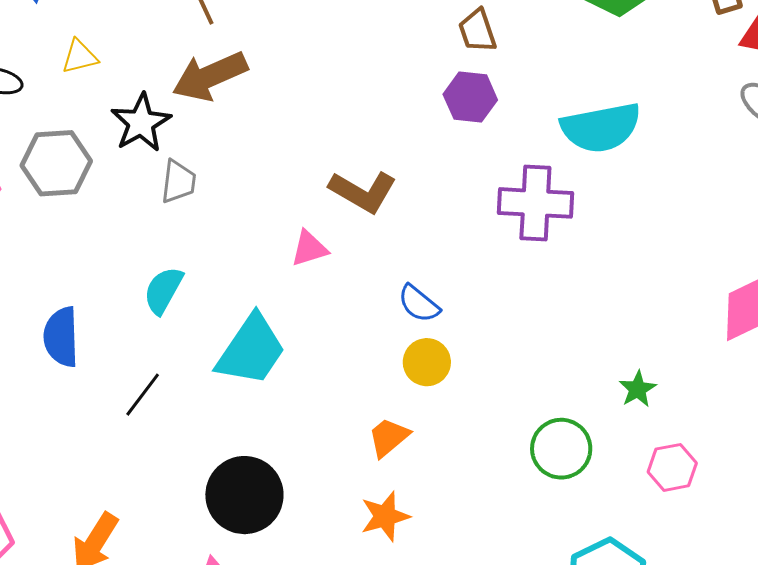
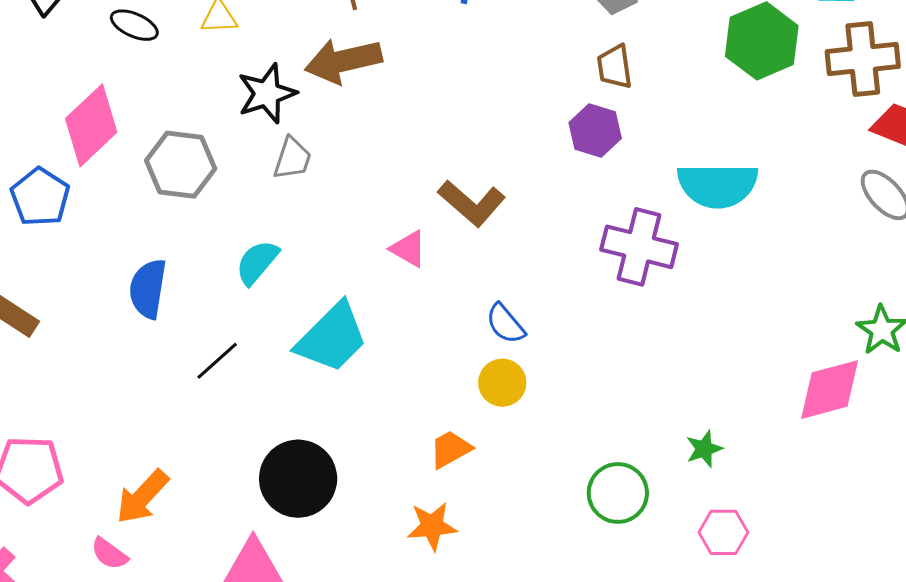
gray hexagon: (56, 163) -> (181, 165), moved
pink triangle: (309, 248) -> (408, 249), turned 36

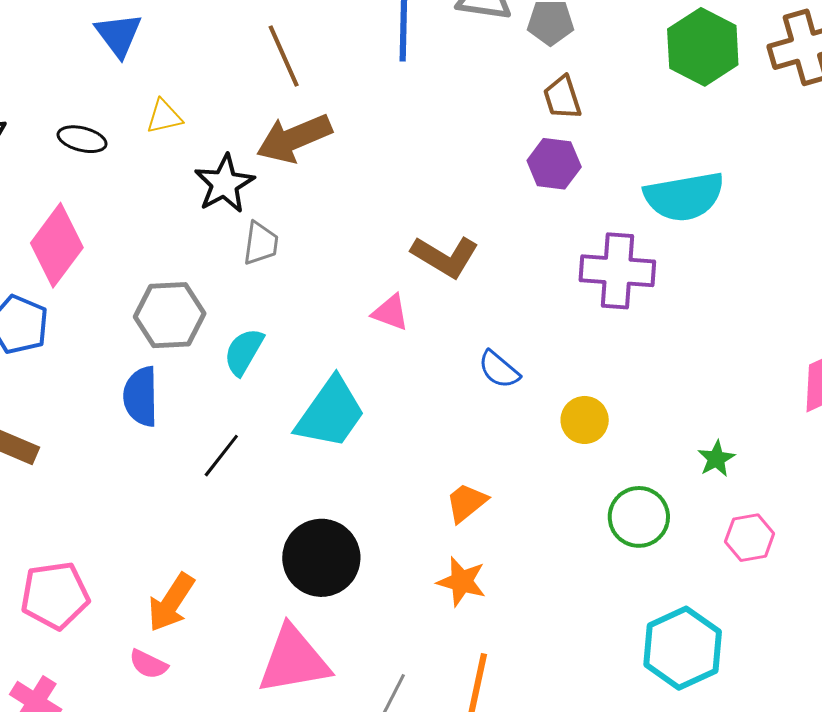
gray hexagon: (181, 165) -> (170, 315), moved
yellow circle: (502, 383) -> (585, 420), moved
orange star: (432, 526) -> (462, 582), turned 30

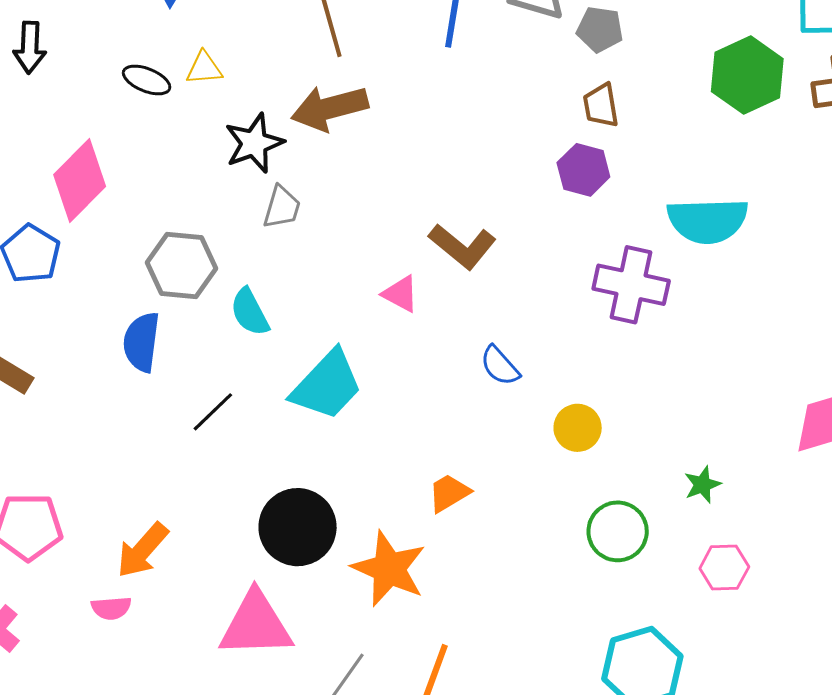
black ellipse: (82, 139) -> (147, 80), moved
cyan semicircle: (244, 352) -> (250, 312), turned -66
orange star: (462, 582) -> (389, 569), moved, size x1.5
pink semicircle: (148, 664) -> (111, 608), turned -39

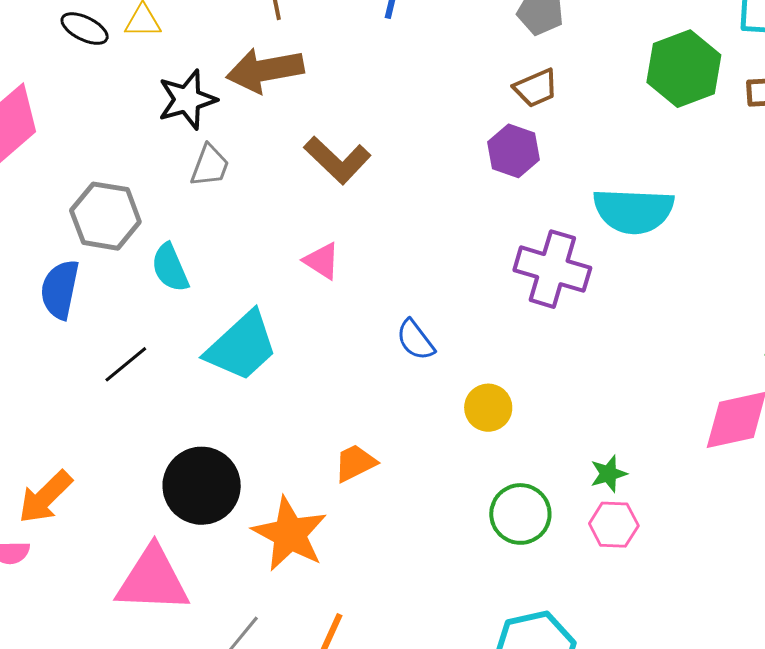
brown trapezoid: (601, 105) -> (536, 88), turned -108
brown L-shape: (462, 246) -> (337, 160), moved
pink hexagon: (724, 568) -> (614, 525), moved

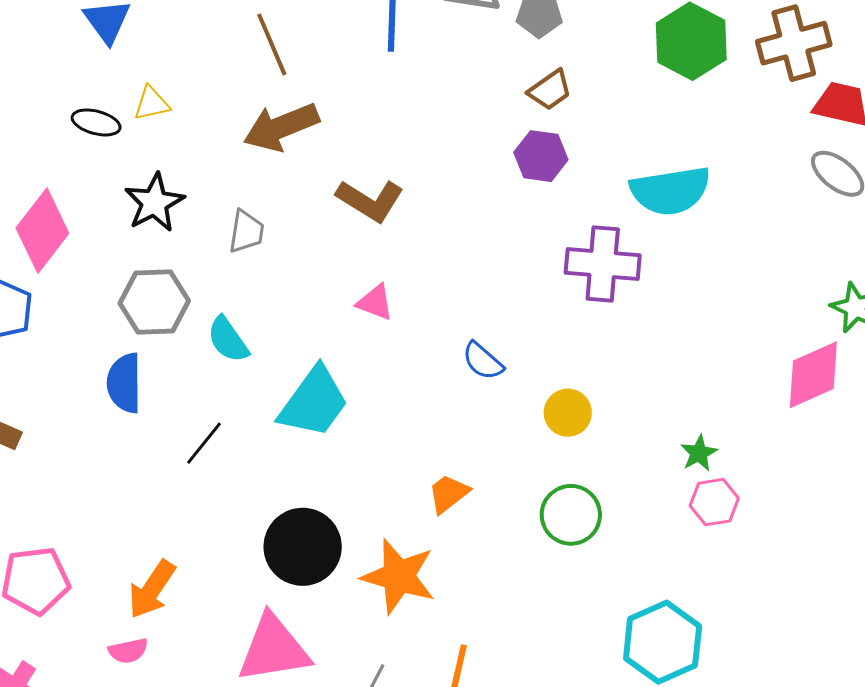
black star: (187, 100) -> (154, 203), moved
green circle: (520, 514) -> (571, 515), moved

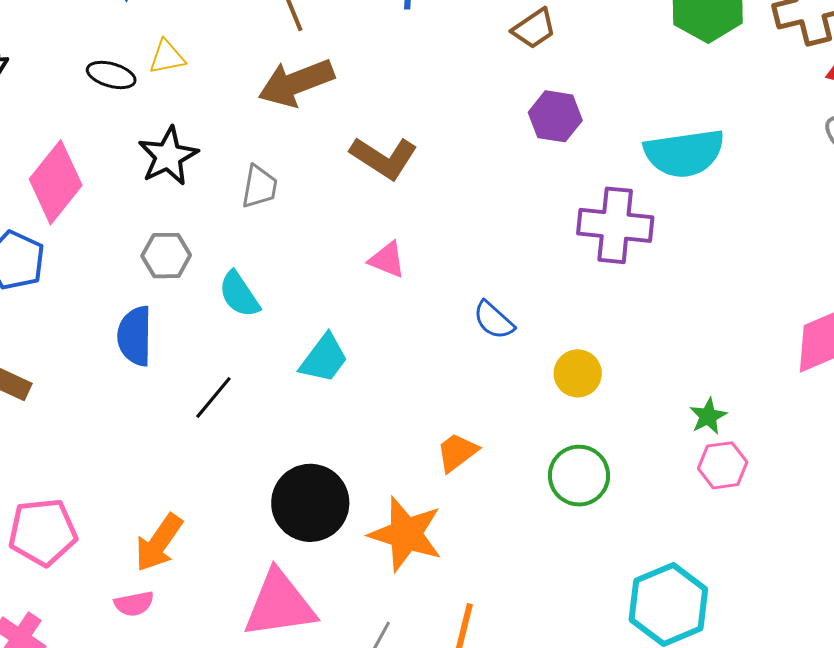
brown trapezoid: (550, 90) -> (534, 29), moved
gray hexagon: (154, 302) -> (166, 256), size x0.7
cyan trapezoid: (314, 402) -> (324, 358), size x0.7

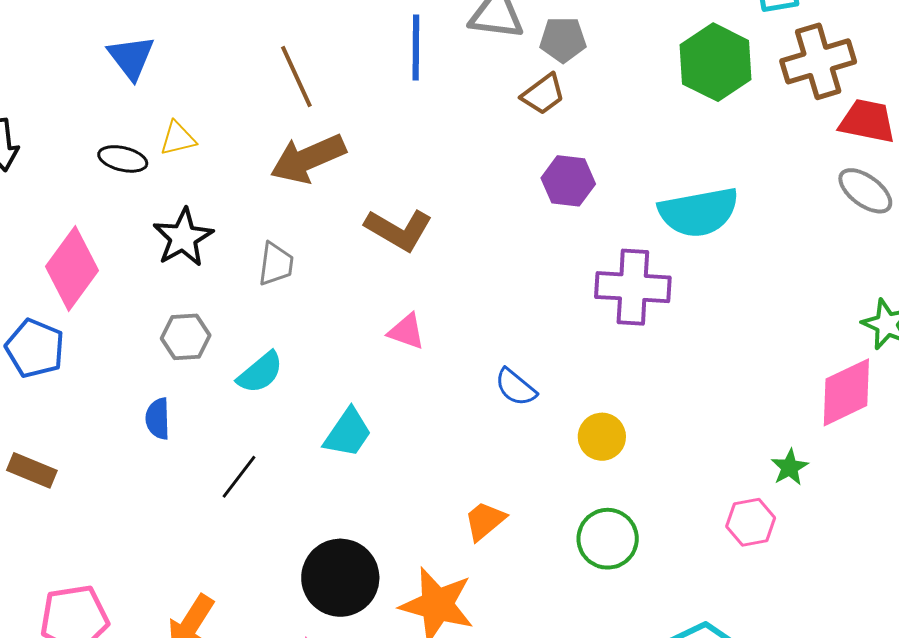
cyan semicircle: (239, 294) -> (260, 373), turned -93
blue semicircle: (135, 336) -> (158, 419), size x0.7
green star: (708, 416) -> (790, 467), moved

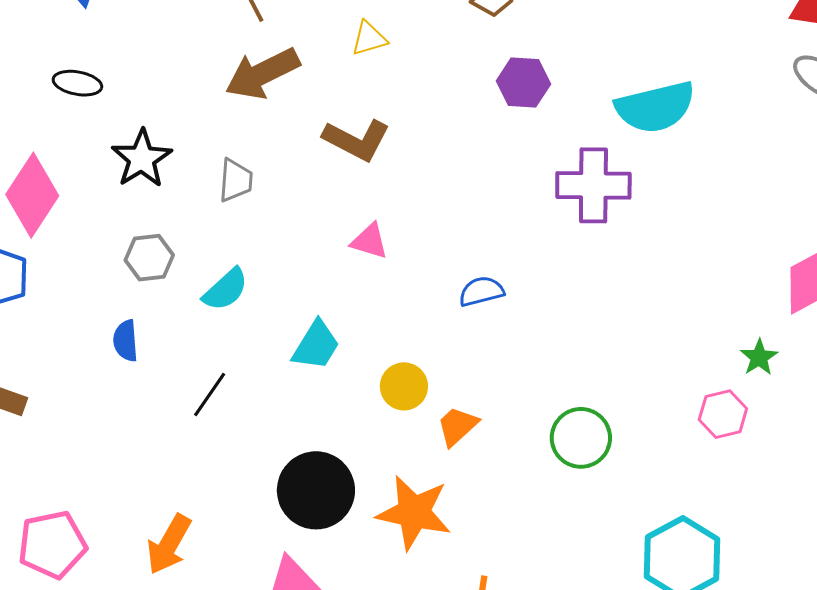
yellow triangle: (178, 138) -> (369, 38), moved
blue semicircle: (516, 387) -> (481, 291), turned 129
yellow circle: (602, 437) -> (404, 386), moved

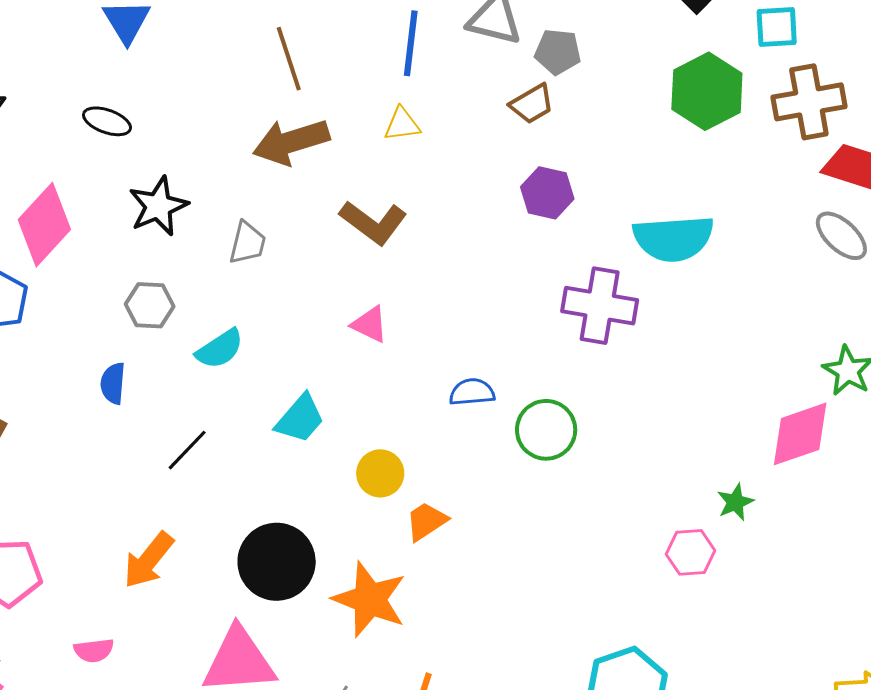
green circle: (581, 438) -> (546, 430), moved
orange arrow: (169, 544) -> (149, 560), moved

